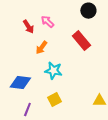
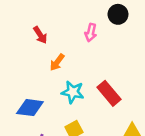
pink arrow: (47, 22) -> (91, 32), moved, turned -120
red rectangle: (81, 41) -> (109, 93), moved

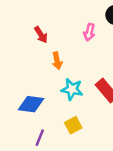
orange arrow: (57, 62) -> (57, 61), turned -49

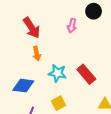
red arrow: (41, 35) -> (32, 28), size x1.5
orange arrow: (57, 61) -> (37, 54), moved

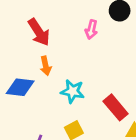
red rectangle: (86, 74) -> (116, 107), moved
blue diamond: (23, 86) -> (20, 87), moved

